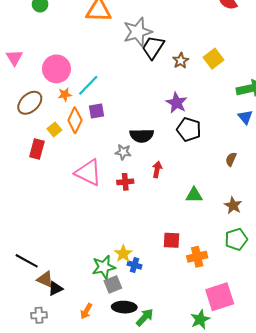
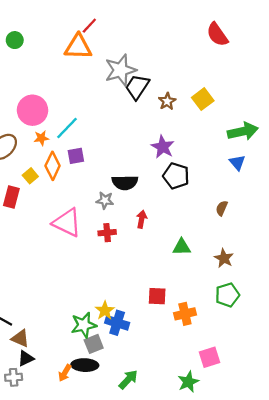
blue cross: (134, 265) -> (117, 323), size x1.5
black triangle: (55, 289) -> (26, 358), moved
pink square: (220, 297) -> (209, 357), size x0.7
black ellipse: (124, 307) -> (85, 365), moved

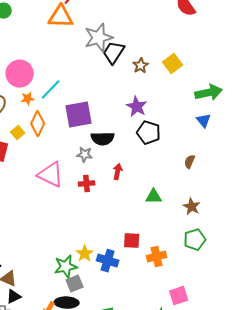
purple square: (76, 156) -> (79, 115), moved, size x1.8
blue cross: (117, 323) -> (108, 261), moved

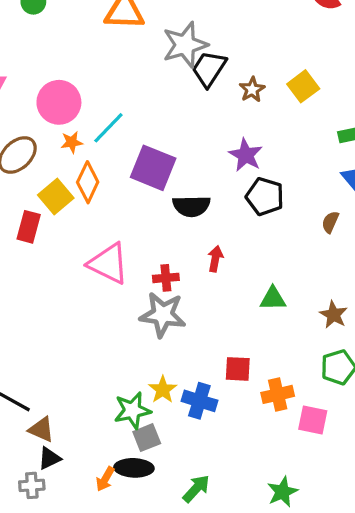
purple square: (79, 115) -> (153, 168), turned 32
yellow square: (18, 133) -> (56, 196), size x1.5
gray star: (85, 155) -> (163, 315), moved, size x1.8
brown semicircle: (190, 162) -> (330, 222), moved
pink square: (179, 296) -> (313, 420), moved, turned 30

